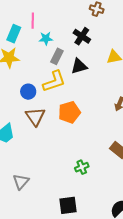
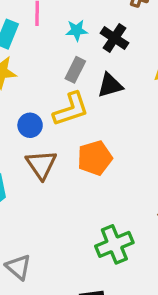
cyan star: (46, 38) -> (77, 30), moved
green cross: (82, 167) -> (114, 244), size x1.6
gray triangle: (21, 182) -> (18, 267), turned -30

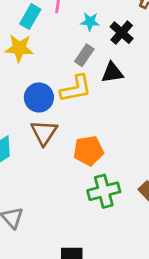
blue circle: (30, 125) -> (39, 97), size x1.4
orange pentagon: (95, 158) -> (88, 151), moved
green cross: (114, 244) -> (104, 191), moved

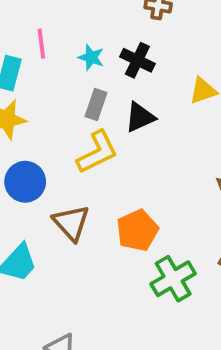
cyan star: (90, 22) -> (91, 57), turned 30
blue circle: (39, 97) -> (25, 182), moved

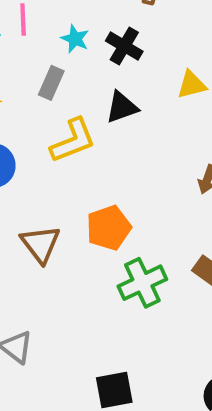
gray rectangle: (96, 104) -> (51, 83), moved
brown triangle: (71, 223) -> (40, 244), moved

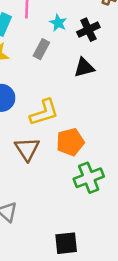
black cross: (124, 46) -> (88, 30), turned 30
yellow L-shape: (73, 141) -> (44, 112), moved

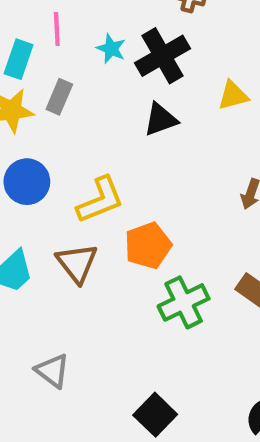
black cross: (88, 30) -> (163, 56), size x1.4
gray rectangle: (41, 49) -> (59, 97), moved
black square: (66, 243) -> (155, 415), turned -35

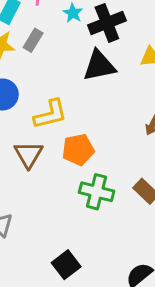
black triangle: (160, 120) -> (99, 66), size x1.4
green cross: (184, 302) -> (97, 192), turned 32

